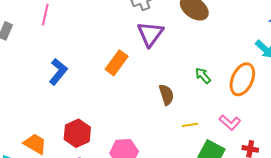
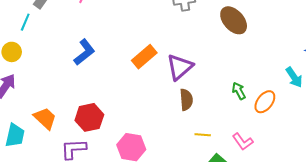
purple triangle: (150, 34) -> (180, 67), moved
green arrow: (203, 76) -> (239, 91), moved
orange ellipse: (242, 79) -> (265, 102), size x0.7

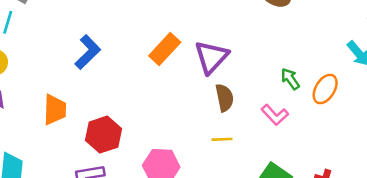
orange trapezoid: (45, 118) -> (55, 110), moved, turned 55
yellow line: (203, 135) -> (222, 139), moved
pink L-shape: (243, 142) -> (275, 115), moved

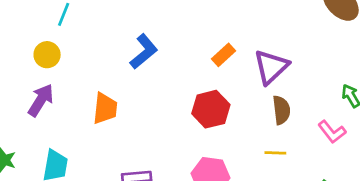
orange rectangle: (165, 49) -> (224, 55), size x0.7
red hexagon: (104, 135) -> (211, 109), moved

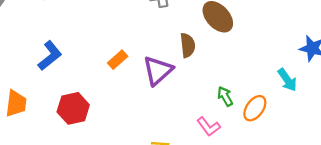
red hexagon: (211, 109) -> (73, 108), moved
brown semicircle: (281, 110) -> (188, 45), moved

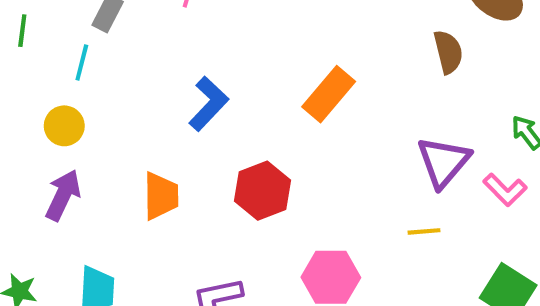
orange rectangle: (118, 60) -> (329, 94), size x1.5
purple triangle: (158, 70) -> (443, 162), moved

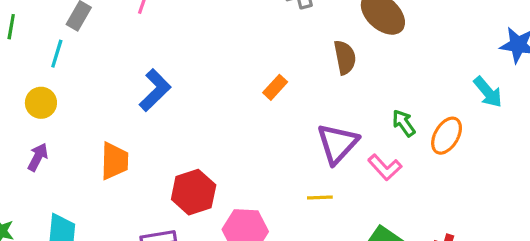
orange rectangle: (329, 94) -> (275, 87), moved, size x0.6
red hexagon: (263, 191) -> (194, 192), moved
purple arrow: (63, 195) -> (38, 157), size x0.7

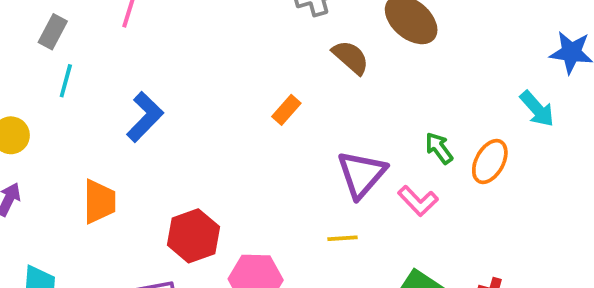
cyan line: (57, 54) -> (66, 81), moved
brown semicircle: (345, 57) -> (351, 57), moved, turned -36

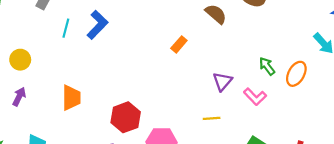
cyan line: (66, 81) -> (66, 28), moved
blue L-shape: (145, 117) -> (97, 25), moved
purple triangle: (362, 174) -> (222, 81), size x0.7

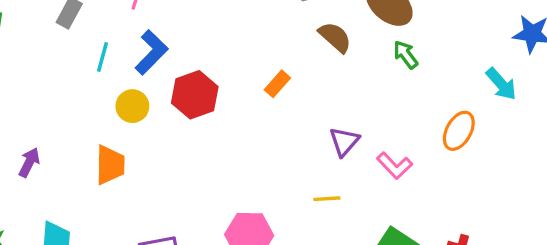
yellow circle: (20, 60) -> (132, 106), moved
green arrow: (267, 66) -> (406, 55), moved
red hexagon: (126, 117) -> (195, 95), moved

